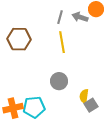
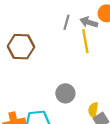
yellow line: (62, 42) -> (85, 41), moved

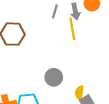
gray arrow: (89, 22) -> (75, 11), turned -119

